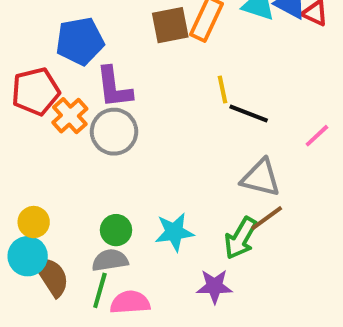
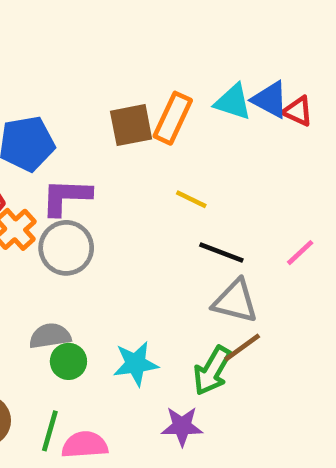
purple L-shape: (114, 87) -> (66, 197), turned 99
yellow line: (222, 89) -> (191, 199), turned -52
black line: (249, 114) -> (221, 253), moved
gray semicircle: (110, 260) -> (50, 336), moved

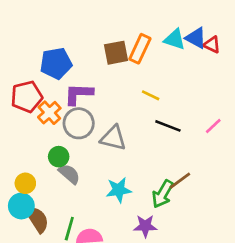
gray triangle: (235, 301) -> (113, 138), moved
gray semicircle: (50, 336) -> (69, 174), turned 50
green circle: (68, 361) -> (59, 157), moved

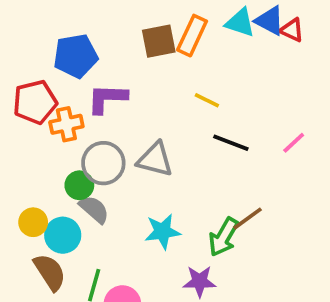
orange cross: (49, 113) -> (66, 124), turned 30
gray circle: (79, 123) -> (103, 163), moved
cyan circle: (21, 206) -> (63, 235), moved

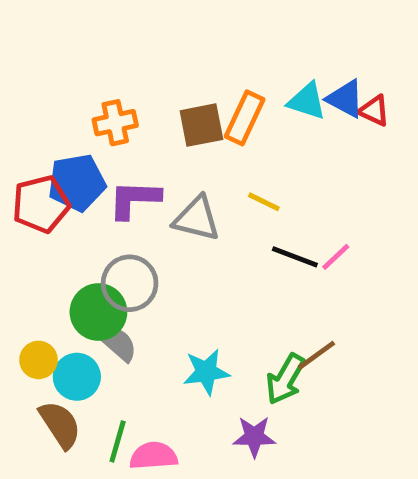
blue pentagon: (76, 56) -> (77, 183), moved
orange cross: (66, 124) -> (115, 123), moved
pink line: (294, 143) -> (336, 257), moved
gray triangle: (155, 159) -> (197, 219), moved
green circle: (79, 185) -> (98, 312), size x1.5

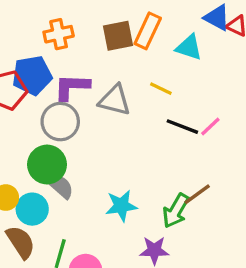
cyan triangle: (307, 101) -> (189, 47), moved
gray circle: (130, 283) -> (60, 122), moved

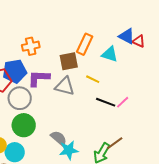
brown square: (118, 36) -> (69, 61), moved
gray circle: (60, 122) -> (20, 98), moved
gray semicircle: (60, 186) -> (59, 138), moved

